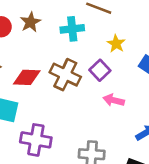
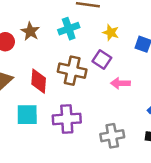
red diamond: (27, 77) -> (39, 81), turned -75
purple cross: (36, 140) -> (67, 119), moved

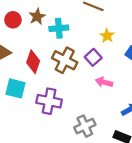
cyan cross: (69, 29) -> (59, 28), moved
gray cross: (112, 136) -> (85, 126), turned -30

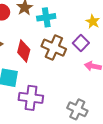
purple cross: (49, 101) -> (31, 98), moved
gray cross: (85, 126) -> (77, 109), turned -36

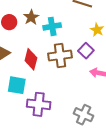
brown cross: (54, 48) -> (60, 55), turned -30

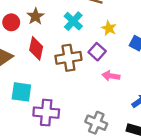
cyan cross: (52, 26) -> (73, 21), moved, turned -36
red diamond: (31, 59) -> (36, 48), moved

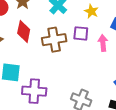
purple square: (97, 52) -> (81, 33), turned -35
pink arrow: (111, 76) -> (103, 43), moved, turned 77

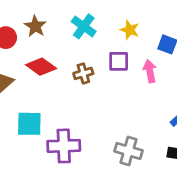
red diamond: (24, 31) -> (41, 67), turned -60
brown cross: (54, 40) -> (83, 73), size x0.6

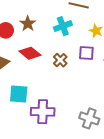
cyan cross: (84, 26) -> (63, 26), turned 30
brown cross: (83, 73) -> (60, 60), turned -32

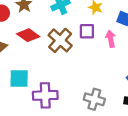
brown cross: (60, 60) -> (60, 40), size x1.6

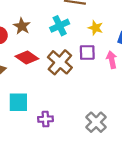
purple cross: (45, 95) -> (46, 119), size x0.6
gray cross: (94, 99) -> (96, 122), turned 30

